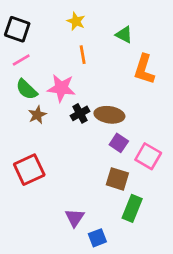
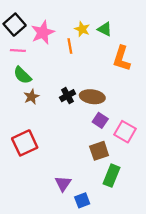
yellow star: (76, 21) -> (82, 29), moved
black square: (17, 29) -> (15, 25), turned 30
pink line: (21, 60) -> (18, 50), turned 35
pink star: (61, 88) -> (43, 32), moved, turned -30
brown square: (117, 179) -> (99, 151), turned -36

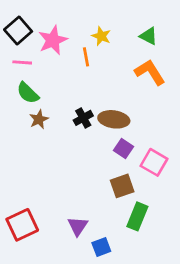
green triangle: (105, 29) -> (148, 36), moved
orange L-shape: (122, 58) -> (150, 72), turned 130
red square: (25, 143) -> (22, 225), moved

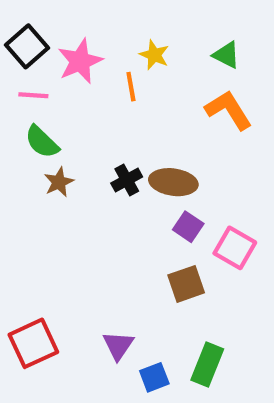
green rectangle: (137, 216) -> (207, 365), moved

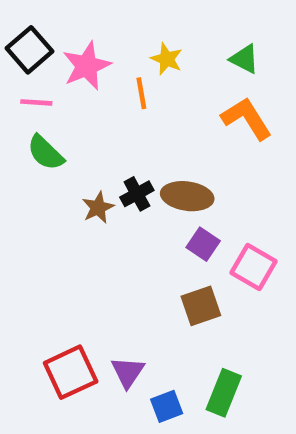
brown star: (59, 182) -> (98, 208), moved
red square: (33, 343) -> (71, 372), moved

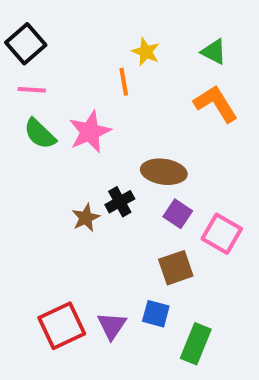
pink star: (87, 66) -> (90, 132), moved
black cross: (137, 194) -> (120, 202), moved
brown star: (98, 208) -> (86, 218), moved
blue square: (167, 406) -> (156, 314), moved, turned 36

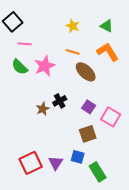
orange line: (124, 82) -> (73, 52), moved, turned -64
pink line: (32, 90) -> (25, 44), moved
brown ellipse: (164, 172) -> (86, 72), moved, turned 35
green rectangle: (196, 344) -> (98, 172), turned -54

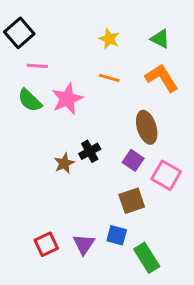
brown ellipse: (86, 72) -> (147, 127), moved, turned 30
red square: (31, 163) -> (46, 244), size x0.7

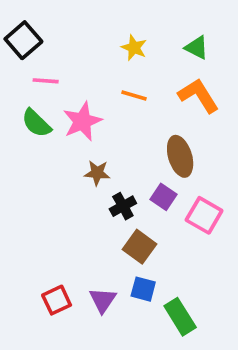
black cross: (90, 151) -> (123, 206), moved
brown star: (64, 163) -> (97, 173), moved, turned 30
brown square: (132, 201) -> (140, 247), moved, turned -35

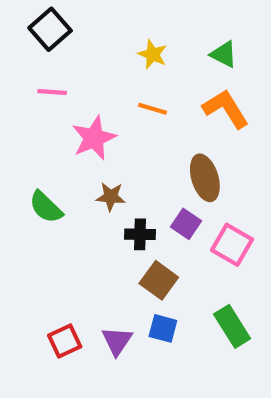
black square: (23, 40) -> (50, 29), moved
green semicircle: (36, 123) -> (46, 207), moved
black cross: (123, 206) -> (140, 234), turned 30
green rectangle: (180, 317) -> (232, 326), moved

